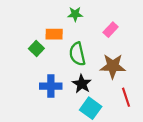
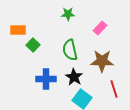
orange rectangle: (54, 34) -> (18, 30), moved

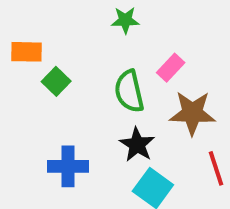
pink rectangle: (100, 28) -> (171, 68), moved
blue cross: (46, 79) -> (68, 166), moved

